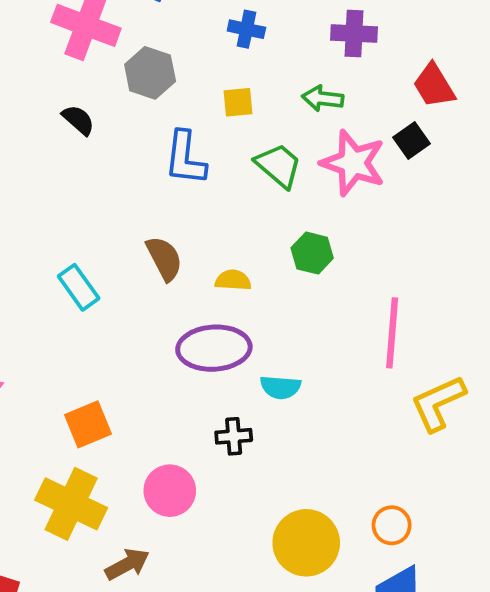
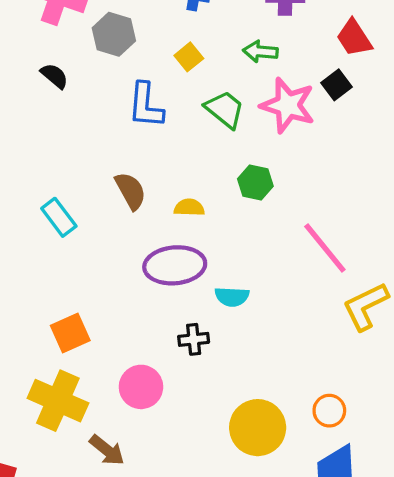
yellow square: (238, 102) -> (189, 57), turned -32
pink line: (392, 333) -> (325, 248), turned -42
brown arrow: (127, 564) -> (107, 450), turned 69

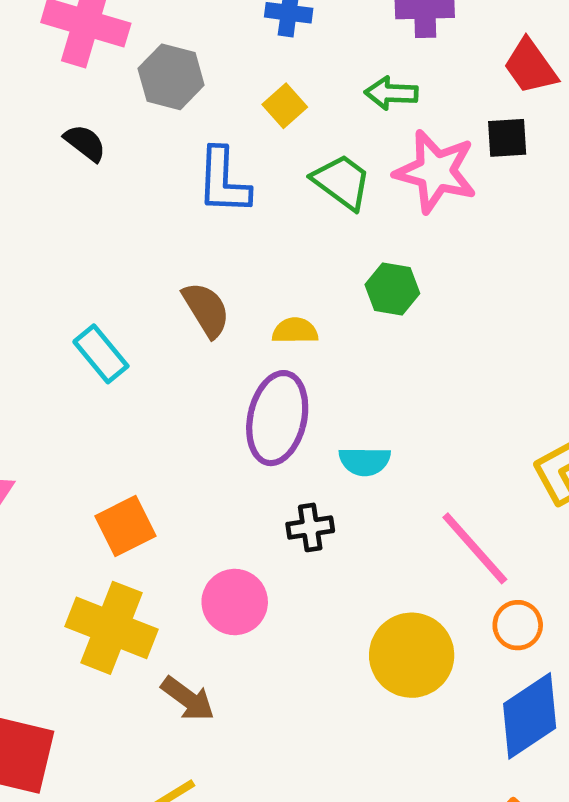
black square: (336, 85) -> (507, 138), turned 36
pink line: (325, 248) -> (475, 548), moved
purple ellipse: (175, 265) -> (277, 418), turned -70

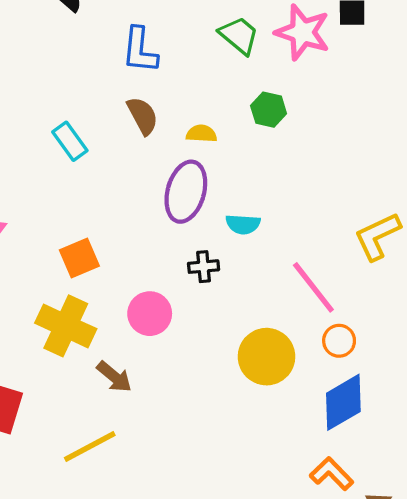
blue L-shape: (223, 181) -> (140, 50), moved

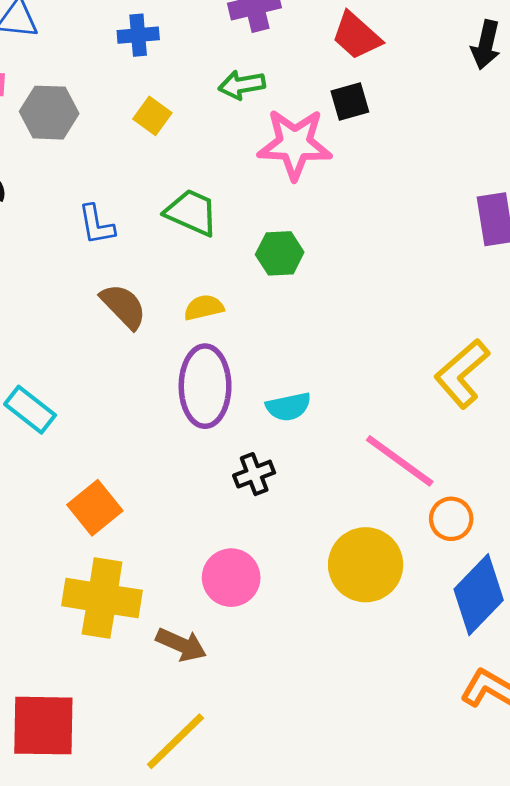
green trapezoid: (239, 35) -> (192, 212), moved
blue L-shape: (140, 50) -> (96, 225), size x0.7
cyan rectangle: (70, 141) -> (30, 410), moved
pink circle: (150, 314) -> (231, 578), moved

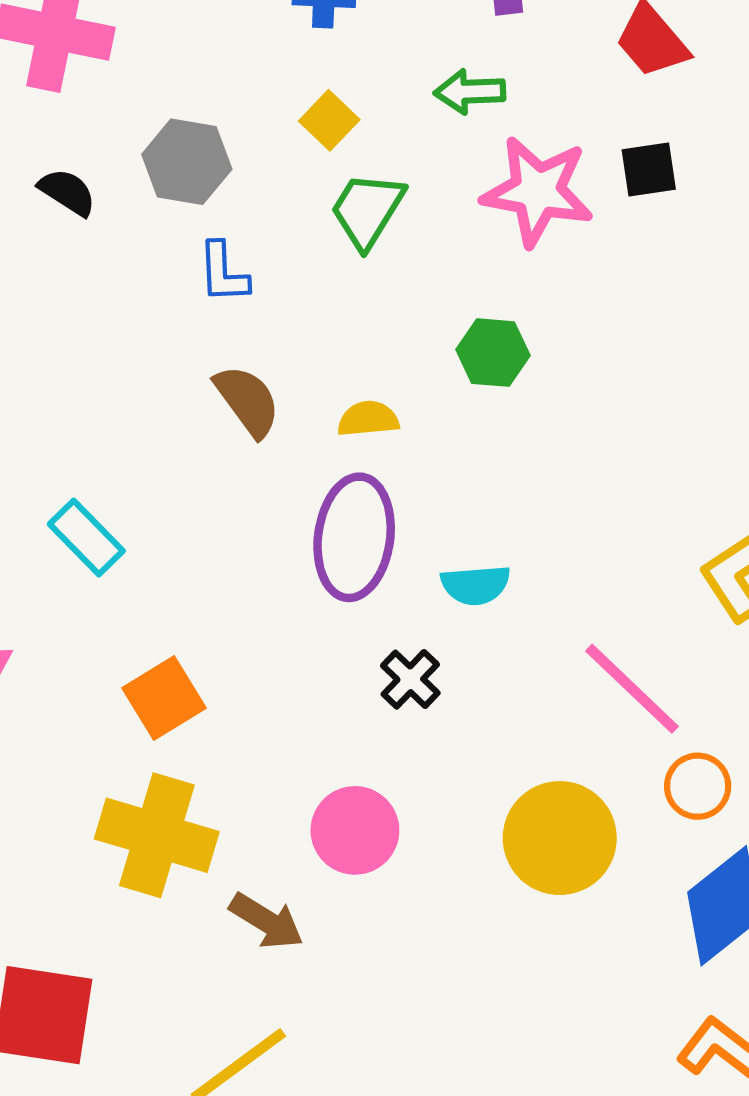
black square: (350, 102) -> (649, 169), moved
gray hexagon: (49, 113) -> (187, 162), moved
green trapezoid: (192, 212) -> (367, 210), moved, turned -90
black cross: (254, 474) -> (410, 679), turned -33

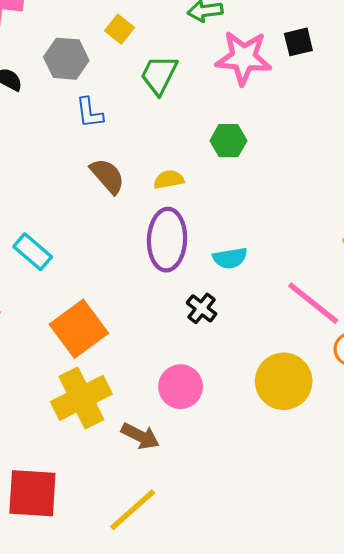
yellow square: (329, 120) -> (120, 29), moved
orange square: (164, 698) -> (79, 329), size x1.4
yellow cross: (157, 835) -> (81, 398), turned -38

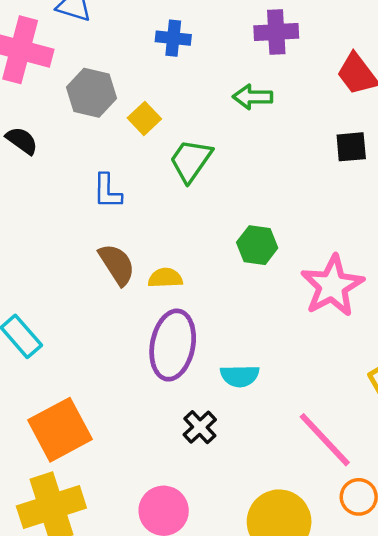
yellow square: (120, 29) -> (144, 118), moved
pink star: (244, 58) -> (332, 286), moved, turned 30
gray hexagon: (66, 59) -> (91, 93), moved
yellow semicircle: (169, 180) -> (165, 278), moved

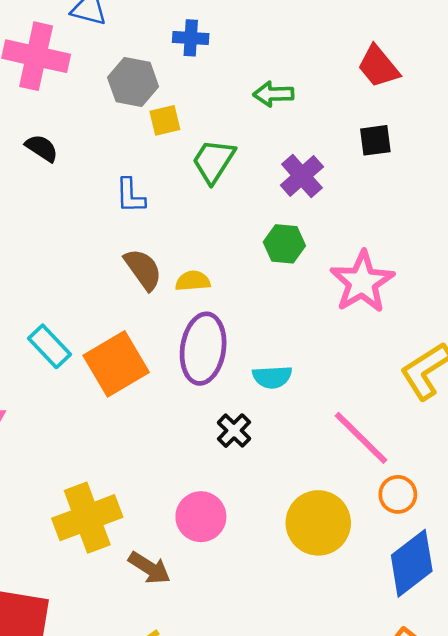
purple cross: (276, 32) -> (302, 176), moved, turned -36
gray hexagon: (91, 93) -> (133, 82), moved
yellow square: (144, 118) -> (165, 120), turned 32
orange square: (60, 430) -> (116, 364), moved

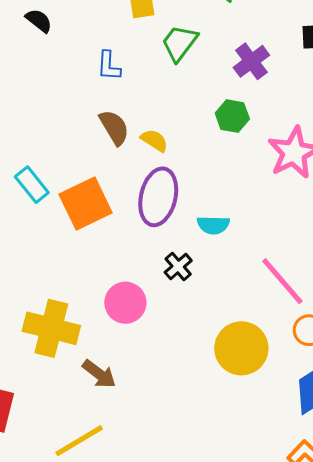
yellow semicircle: (193, 281) -> (154, 140), turned 32
pink circle: (201, 517) -> (125, 303), moved
yellow cross: (87, 518) -> (51, 328), turned 30

